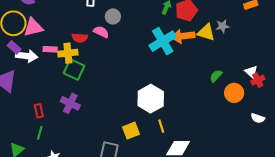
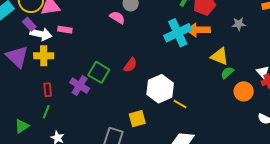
yellow triangle: (206, 32) -> (220, 56), moved
red semicircle: (80, 38) -> (130, 65), moved, turned -63
yellow cross: (68, 53) -> (44, 56), moved
green square: (74, 70) -> (99, 72), moved
yellow line: (161, 126) -> (180, 104), moved, turned -48

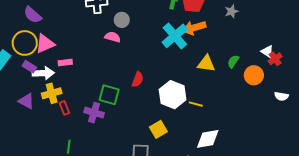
yellow triangle: (220, 56) -> (206, 64), moved
purple triangle: (17, 57) -> (26, 101), size x0.7
red rectangle: (48, 90) -> (64, 108), moved

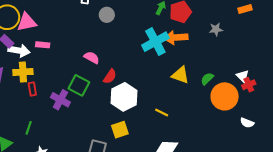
pink semicircle: (113, 37) -> (92, 58), moved
orange circle: (254, 75) -> (225, 96), size x1.4
white hexagon: (173, 95) -> (124, 97), moved

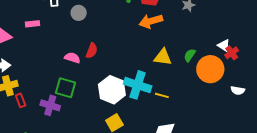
cyan cross: (155, 42) -> (138, 85), moved, turned -32
pink rectangle: (43, 45) -> (32, 24), moved
red semicircle: (110, 76) -> (92, 51), moved
yellow line: (162, 113) -> (162, 95), moved

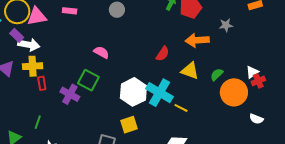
orange arrow: (151, 21) -> (197, 40), moved
white triangle: (224, 46) -> (252, 72), turned 40
red semicircle: (92, 51) -> (163, 54), moved

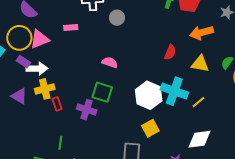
yellow line: (181, 108) -> (198, 102), turned -56

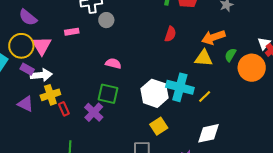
gray circle: (117, 18) -> (106, 20), moved
orange arrow: (202, 33) -> (213, 37), moved
pink triangle: (40, 39) -> (42, 46), turned -35
red semicircle: (170, 52) -> (170, 34), moved
purple cross: (87, 110) -> (94, 112), turned 30

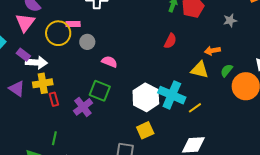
gray circle: (106, 20) -> (87, 42), moved
orange arrow: (213, 37) -> (212, 51), size x0.7
yellow circle: (21, 46) -> (58, 33), moved
pink triangle: (42, 46) -> (25, 23), moved

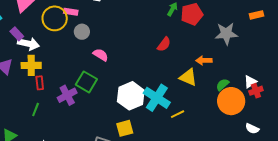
gray star: (230, 20) -> (226, 34), size x1.6
green semicircle: (227, 70) -> (223, 85), moved
green line: (54, 138) -> (36, 110), moved

